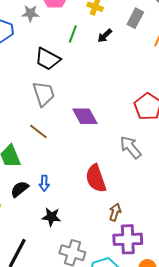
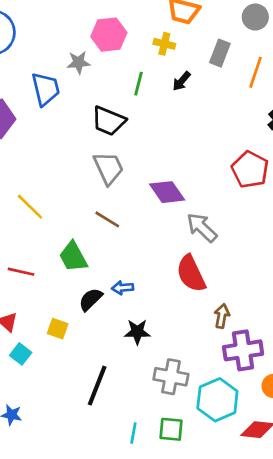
gray arrow: (130, 147) -> (202, 228), moved
blue arrow: (44, 183) -> (123, 288), turned 91

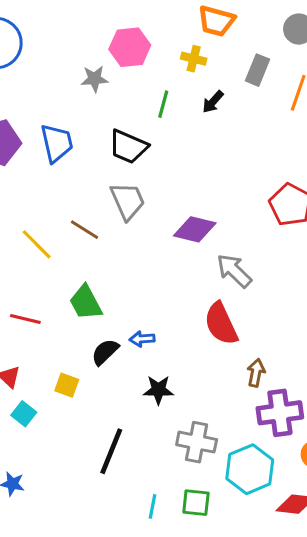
blue trapezoid: (46, 89) -> (57, 143), moved
purple diamond: (167, 192) -> (195, 229), turned -42
brown line: (107, 219) -> (84, 230), moved

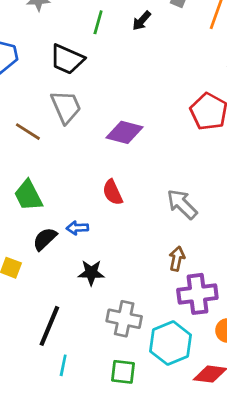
gray arrow: (234, 271) -> (182, 204), moved
red semicircle: (221, 324) -> (113, 192), moved, size x0.7
cyan line: (153, 506) -> (63, 365), moved

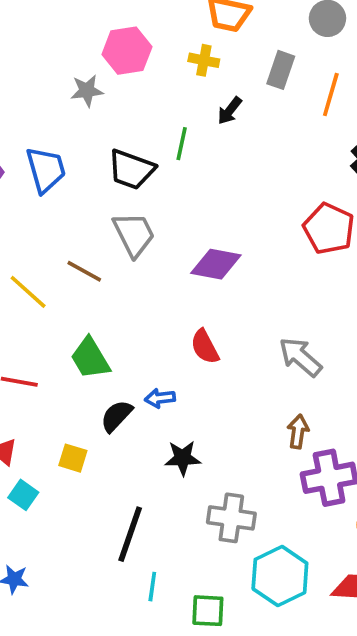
green line: (98, 22) -> (182, 144), moved
cyan hexagon: (170, 343) -> (280, 576), moved
green square: (123, 372) -> (208, 611), moved

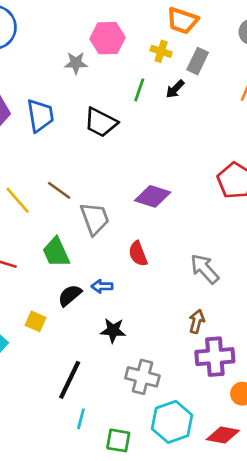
gray rectangle: (281, 70) -> (198, 61), moved
green line: (182, 144) -> (139, 90), moved
gray trapezoid: (134, 234) -> (95, 219), moved

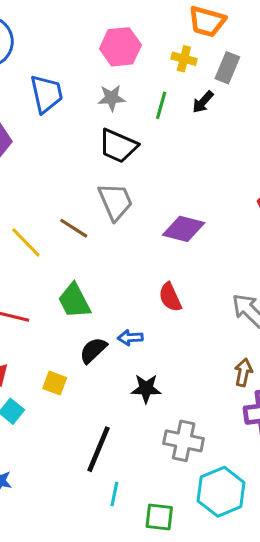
gray star: (76, 63) -> (112, 98), moved
blue trapezoid: (40, 115) -> (47, 94), moved
gray trapezoid: (95, 219) -> (115, 202), moved

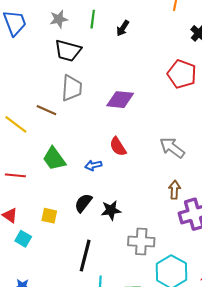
black arrow: (203, 102) -> (123, 28), moved
gray trapezoid: (115, 202) -> (72, 88), turned 36
blue arrow: (130, 338) -> (93, 165), moved
black semicircle: (93, 350) -> (83, 203), moved

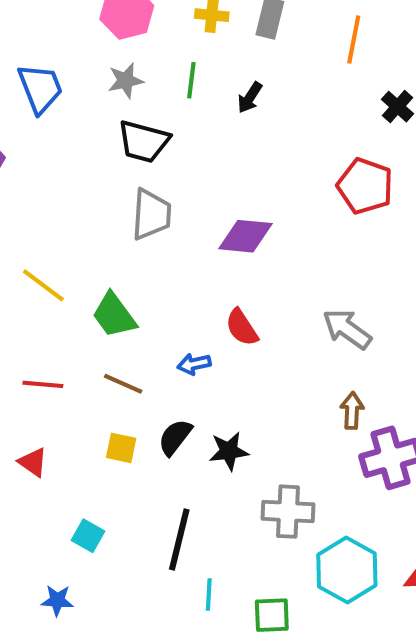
brown line: (46, 110) -> (123, 384), moved
green trapezoid: (54, 159) -> (114, 315), moved
yellow square: (49, 216) -> (121, 448), moved
cyan square: (23, 239) -> (88, 536), moved

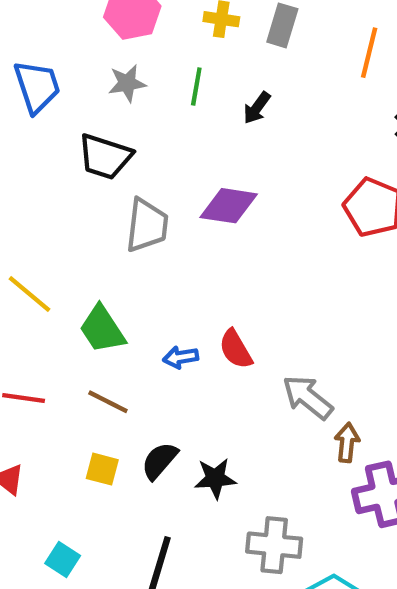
black trapezoid: (144, 141) -> (105, 157), moved
purple diamond: (245, 236) -> (229, 206), moved
gray arrow: (347, 329) -> (308, 397), moved
blue arrow: (194, 364) -> (181, 357), moved

